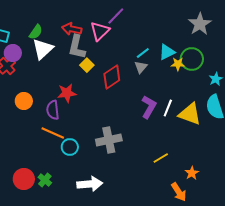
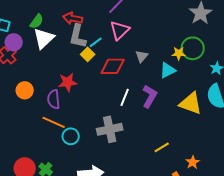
pink triangle: (100, 31) -> (120, 30), moved
cyan triangle: (167, 52) -> (168, 70), moved
cyan line: (143, 53) -> (96, 42), moved
red diamond: (112, 77) -> (113, 66), turned 35
white line: (168, 108) -> (125, 97), moved

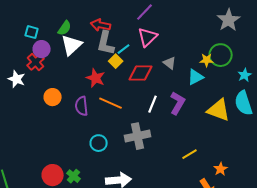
gray triangle: (142, 56) -> (170, 63), turned -32
red star: (68, 82) -> (96, 78), moved, turned 30
orange line: (54, 122) -> (111, 103), moved

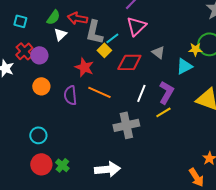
red arrow: (101, 25) -> (77, 18), moved
white triangle: (72, 45) -> (60, 34), size x0.6
purple circle: (42, 49) -> (39, 55), moved
cyan circle: (99, 143) -> (38, 135), moved
yellow line: (190, 154) -> (163, 112), moved

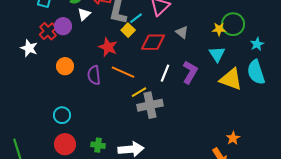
purple circle: (39, 55) -> (63, 26), moved
cyan triangle: (184, 66) -> (217, 54), moved, turned -36
yellow line: (163, 112) -> (139, 92), moved
green cross: (62, 165) -> (98, 145), moved, turned -32

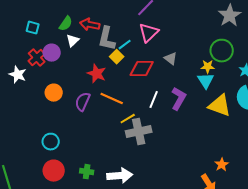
yellow star: (219, 29) -> (208, 67), moved
purple semicircle: (94, 75) -> (83, 102), turned 30

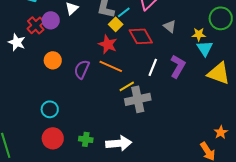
yellow star: (208, 67) -> (199, 34), moved
red diamond: (142, 69) -> (141, 36), turned 60
red star: (97, 74) -> (108, 44), moved

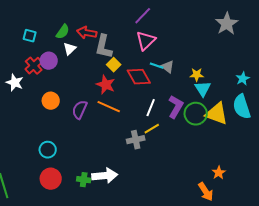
cyan line: (124, 12) -> (157, 66), moved, turned 56
green circle: (221, 18) -> (196, 114), moved
yellow line: (127, 86) -> (152, 129), moved
gray cross: (138, 99) -> (136, 140), size x0.7
white arrow: (119, 143) -> (105, 176), moved

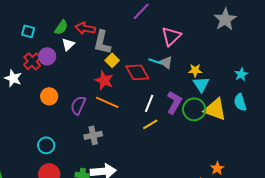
pink triangle: (146, 41) -> (171, 36), moved
cyan semicircle: (242, 107) -> (240, 102), size x0.7
gray cross: (136, 140) -> (93, 135), moved

